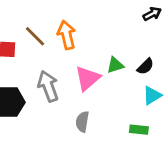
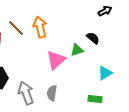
black semicircle: (145, 66) -> (93, 38), moved, turned -96
gray arrow: (48, 86) -> (26, 93), moved

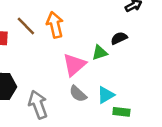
black semicircle: (93, 38) -> (119, 38), turned -64
cyan triangle: (105, 73) -> (106, 95), moved
gray semicircle: (52, 93) -> (78, 94), moved, turned -56

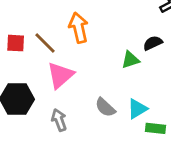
brown line: (26, 26) -> (45, 43), moved
pink triangle: (74, 65) -> (60, 75), moved
gray arrow: (38, 105) -> (59, 120), size x0.7

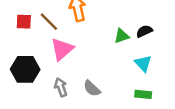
black semicircle: (153, 43) -> (144, 31), moved
gray semicircle: (105, 107) -> (92, 88), moved
cyan triangle: (137, 109) -> (143, 63), moved, turned -42

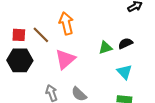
pink triangle: (62, 49) -> (65, 59), moved
black hexagon: (25, 69) -> (20, 60), moved

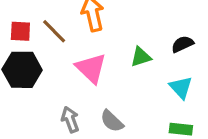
green triangle: (105, 48) -> (141, 57), moved
pink triangle: (65, 59) -> (91, 68), turned -35

